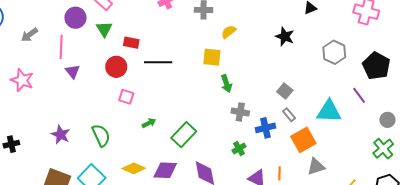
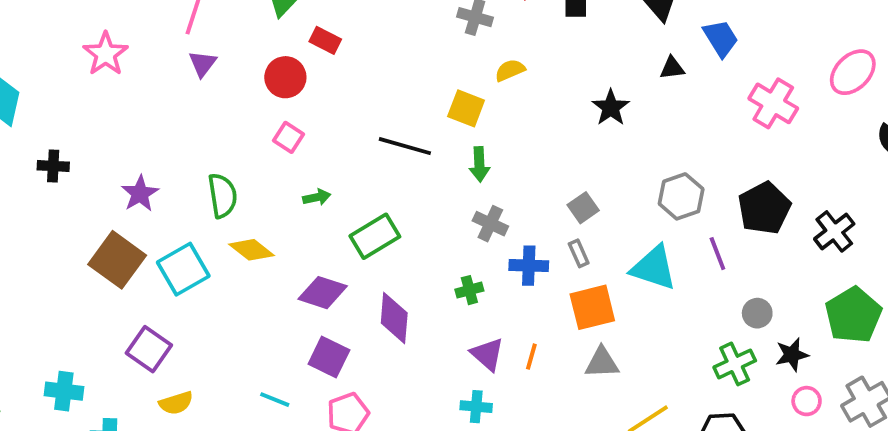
gray hexagon: (334, 52) -> (681, 196), moved
black line: (158, 62) -> (405, 146), moved
purple star: (61, 135) -> (140, 194), moved
yellow diamond: (134, 168) -> (252, 250), moved

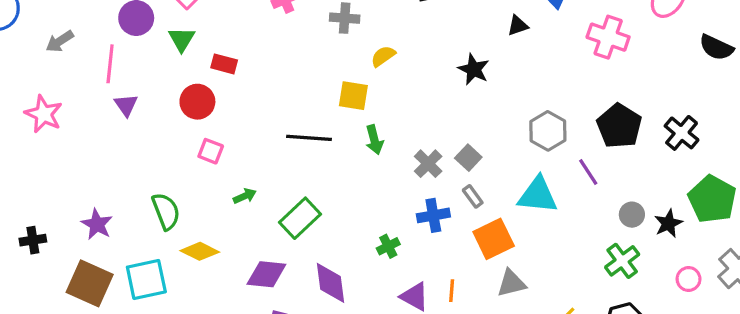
black cross: (53, 166) -> (33, 240), moved
gray cross: (490, 224) -> (428, 164), moved, turned 32
cyan square: (183, 269) -> (146, 279), turned 30
black star: (792, 355) -> (668, 223), moved

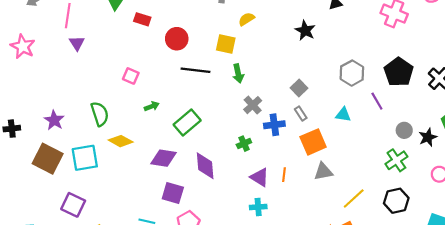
red circle: (197, 102) -> (177, 39), moved
gray cross: (428, 164) -> (253, 105), moved
cyan triangle: (538, 195) -> (343, 115), size x0.6

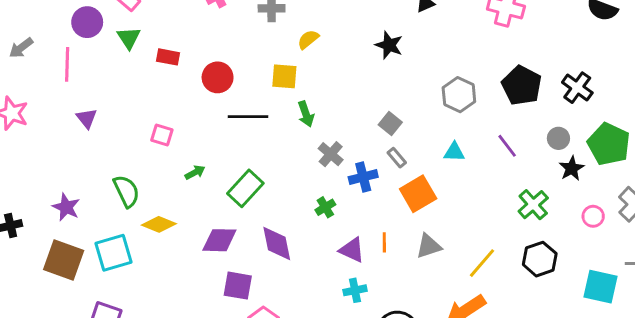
purple triangle: (77, 43) -> (87, 118), moved
purple line: (377, 101) -> (507, 146), moved
gray circle: (404, 130) -> (558, 138), moved
gray triangle: (323, 172) -> (429, 246), moved

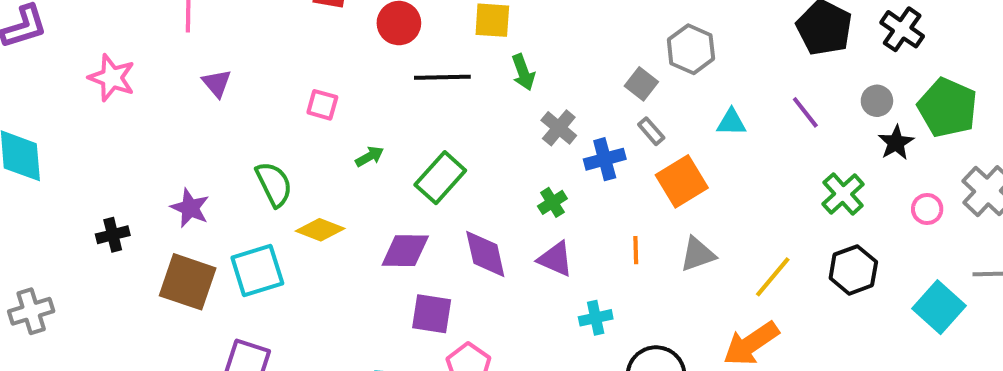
gray hexagon: (459, 95) -> (691, 49), moved
purple triangle: (352, 250) -> (556, 259), moved
cyan square: (600, 287) -> (939, 307), turned 30

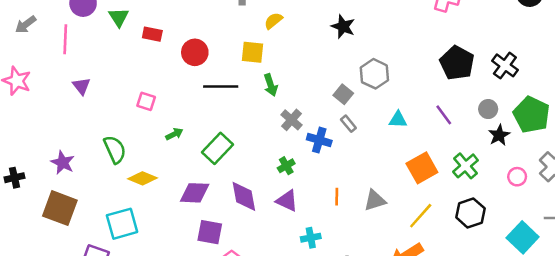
blue cross: (605, 159) -> (319, 140), turned 30
orange square: (682, 181) -> (422, 168), moved
cyan square: (257, 271) -> (122, 224), moved

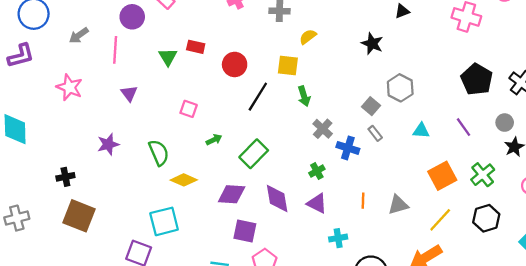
green triangle: (119, 17) -> (168, 57), moved
black line: (221, 87) -> (258, 97), turned -60
purple star: (63, 163) -> (108, 144), moved, turned 30
brown square: (60, 208) -> (79, 216), moved

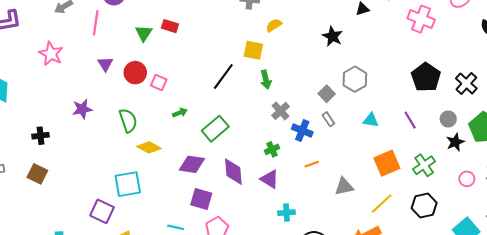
red circle: (235, 64) -> (135, 73), moved
orange line: (363, 201) -> (312, 164), moved, turned 64
brown square: (79, 216) -> (37, 174), moved, size x0.7

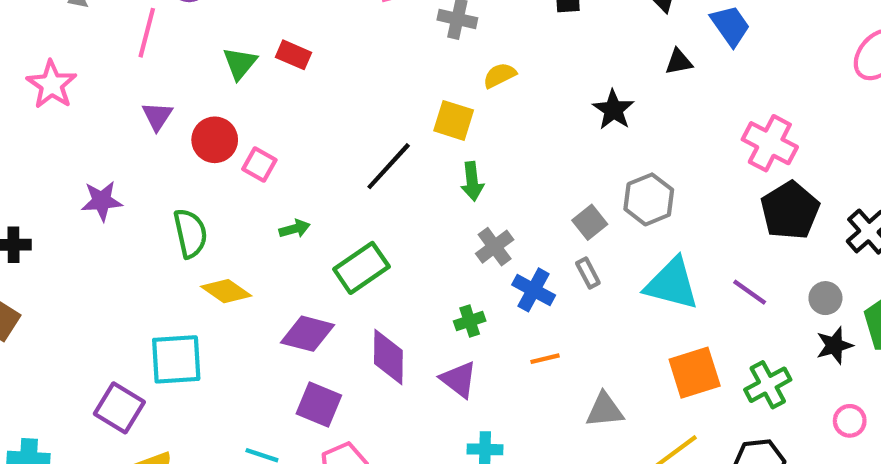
pink cross: (421, 19) -> (770, 143), moved
cyan triangle: (371, 120) -> (672, 284), size x1.8
purple line: (410, 120) -> (750, 292), turned -30

